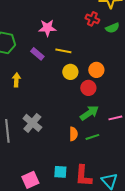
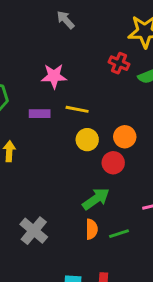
purple rectangle: (37, 54) -> (40, 114), turned -40
green arrow: (89, 113) -> (96, 199), moved
gray cross: (32, 123) -> (34, 231), moved

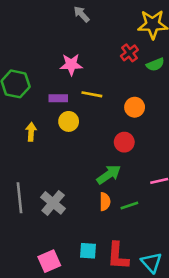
red cross: (119, 63) -> (129, 53), turned 30
orange circle: (125, 137) -> (135, 107), moved
yellow circle: (87, 140) -> (69, 121), moved

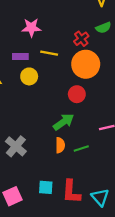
red cross: (129, 53) -> (81, 39), moved
orange circle: (135, 107) -> (86, 64), size x1.6

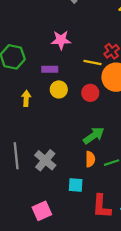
yellow line: (49, 53) -> (93, 63), moved
red circle: (77, 94) -> (90, 93), moved
cyan square: (46, 187) -> (76, 185), moved

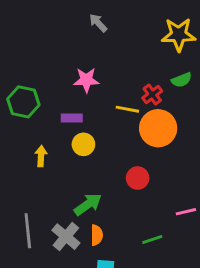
red circle: (90, 93) -> (138, 178), moved
green arrow: (94, 136) -> (88, 204), moved
orange semicircle: (90, 159) -> (97, 235), moved

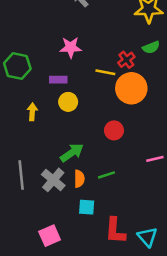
green line: (152, 239) -> (107, 175), moved

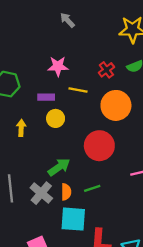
red cross: (126, 60) -> (106, 70), moved
yellow line: (105, 72) -> (78, 90), moved
red circle: (114, 130) -> (99, 146), size x1.6
cyan square: (87, 207) -> (73, 219), size x1.6

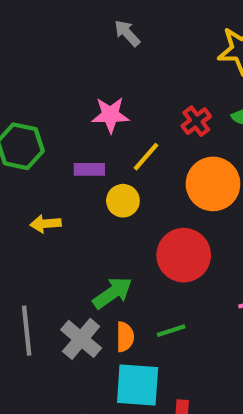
yellow line: (78, 90) -> (146, 157), turned -60
yellow circle: (56, 118) -> (123, 201), moved
yellow arrow: (21, 128) -> (45, 224), turned -98

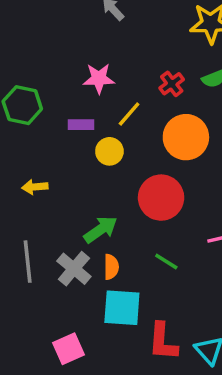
yellow arrow: (45, 224) -> (35, 187), moved
green line: (171, 331) -> (166, 262), moved, turned 50

